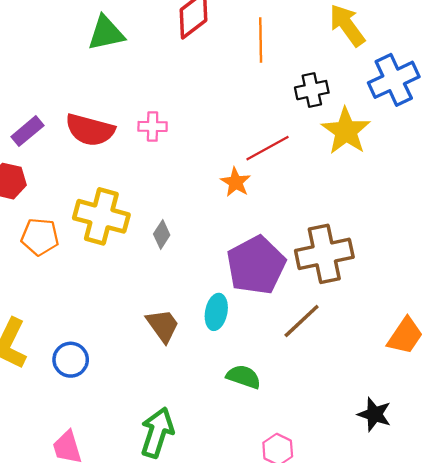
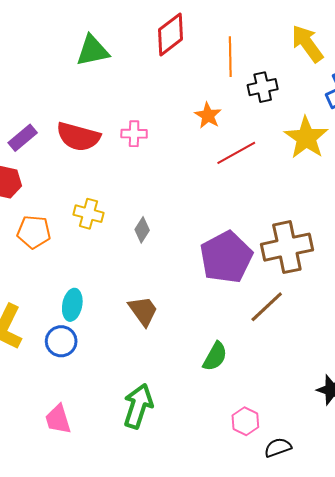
black cross: (312, 90) -> (263, 87), moved
orange star: (236, 182) -> (208, 115), moved
yellow cross: (101, 216) -> (88, 214), size x0.6
cyan ellipse: (216, 312) -> (72, 305), moved
green semicircle: (244, 377) -> (215, 356), turned 100

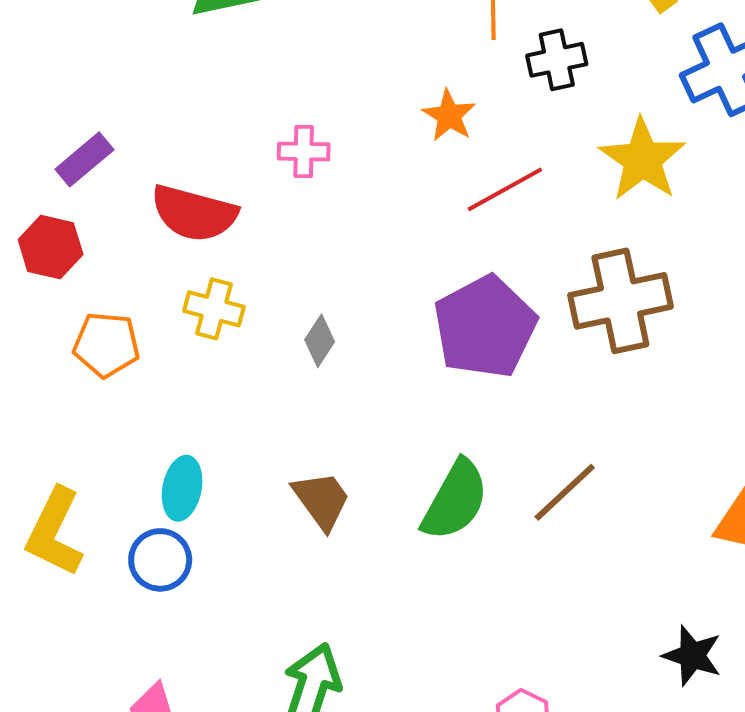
red semicircle: (78, 137) -> (194, 213), moved
brown cross: (287, 247) -> (620, 301), moved
purple pentagon: (226, 257) -> (485, 327), moved
green semicircle: (215, 356) -> (455, 500), moved, size x1.4

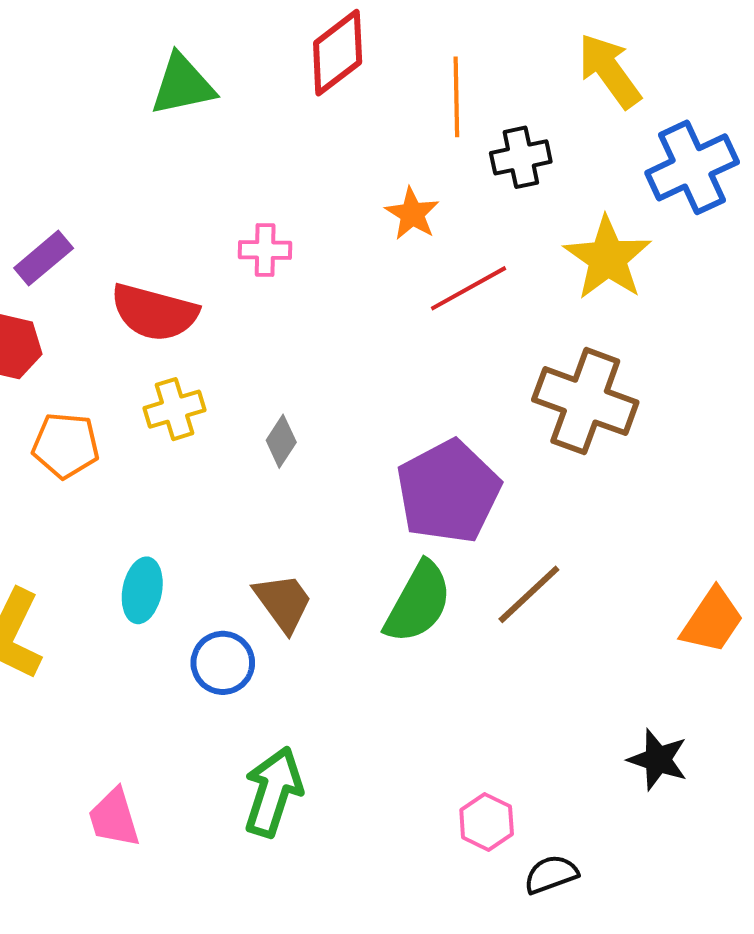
brown cross: (620, 301) -> (585, 401), turned 32
yellow cross: (214, 309) -> (174, 409), turned -32
purple pentagon: (485, 327) -> (448, 492), moved
blue circle: (160, 560) -> (223, 663), moved

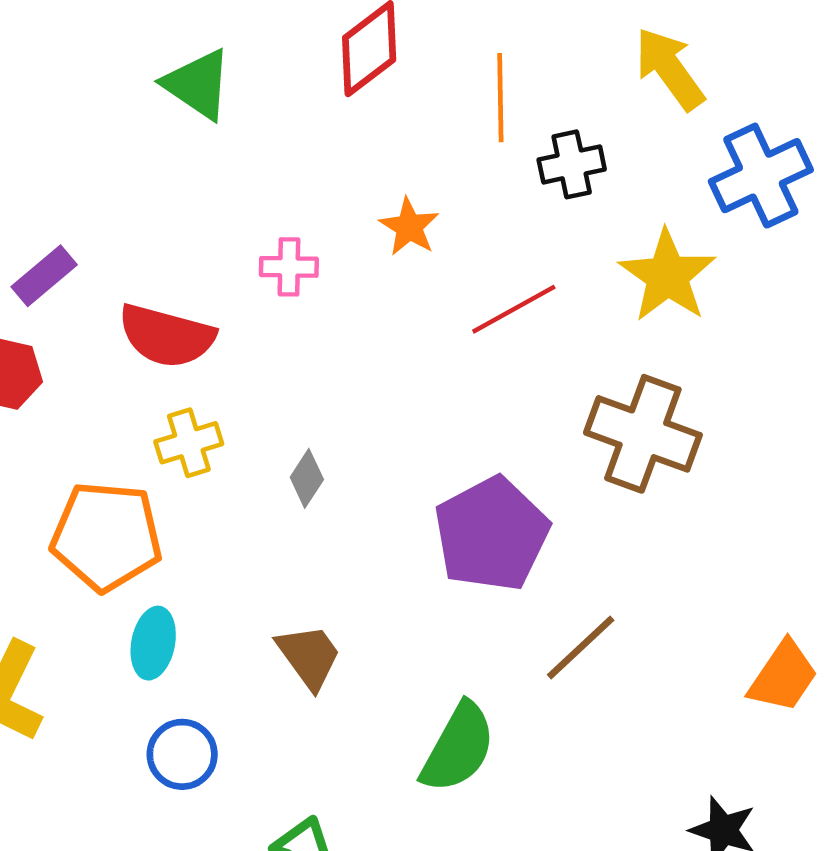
green triangle: (183, 85) -> (198, 84), turned 46
orange star: (412, 214) -> (409, 227), moved
orange pentagon: (66, 445) -> (106, 536), moved, size x1.5
green semicircle: (418, 602) -> (458, 748), moved
blue circle: (223, 663) -> (182, 754), moved

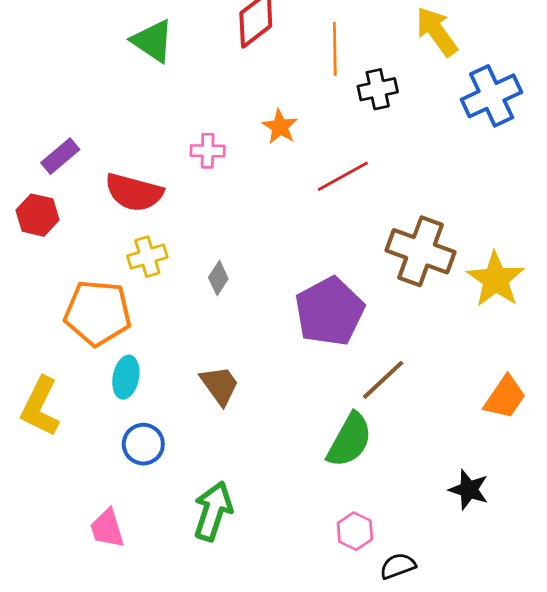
yellow star: (667, 276) -> (496, 279), moved
green semicircle: (458, 748) -> (350, 440), moved

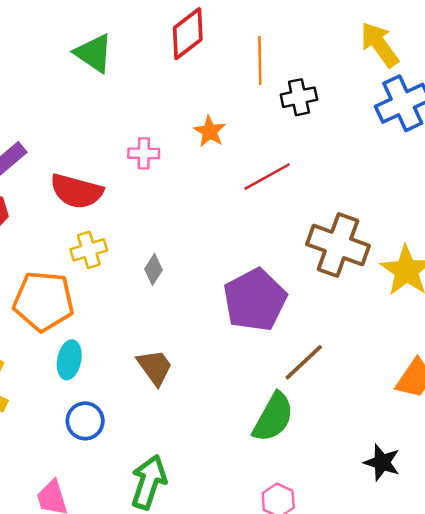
yellow arrow: (437, 32) -> (380, 45), moved

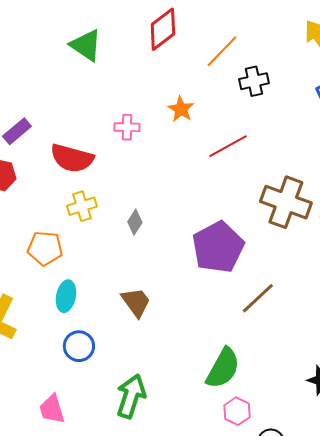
orange line: (260, 61) -> (222, 51), turned 45
orange pentagon: (44, 301) -> (45, 248), size x0.7
green semicircle: (273, 417) -> (223, 368), moved

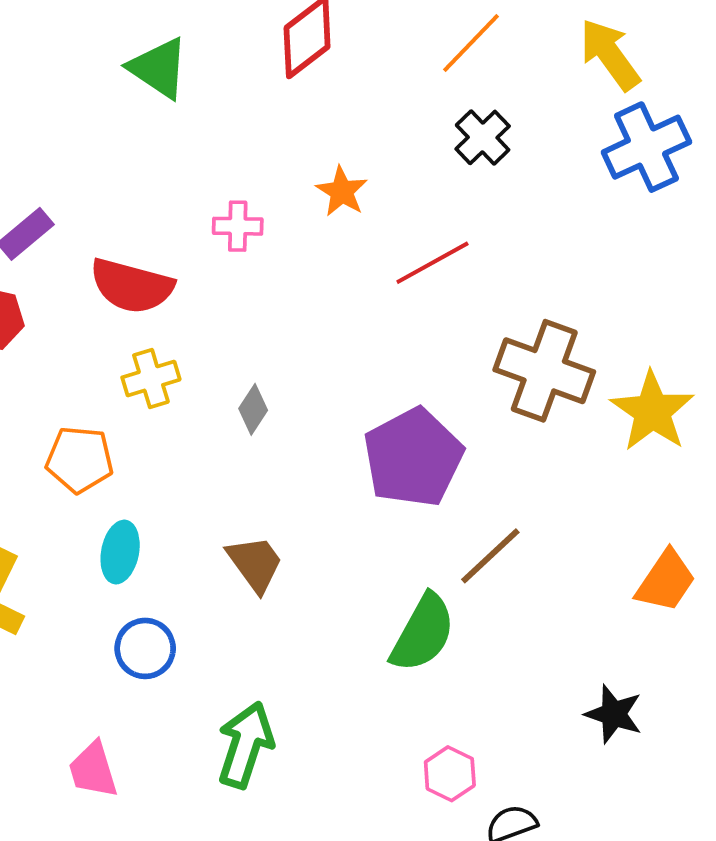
orange line: (222, 51) -> (471, 43), moved
black cross: (254, 81) -> (483, 137), turned -32
green semicircle: (223, 368) -> (423, 633), moved

